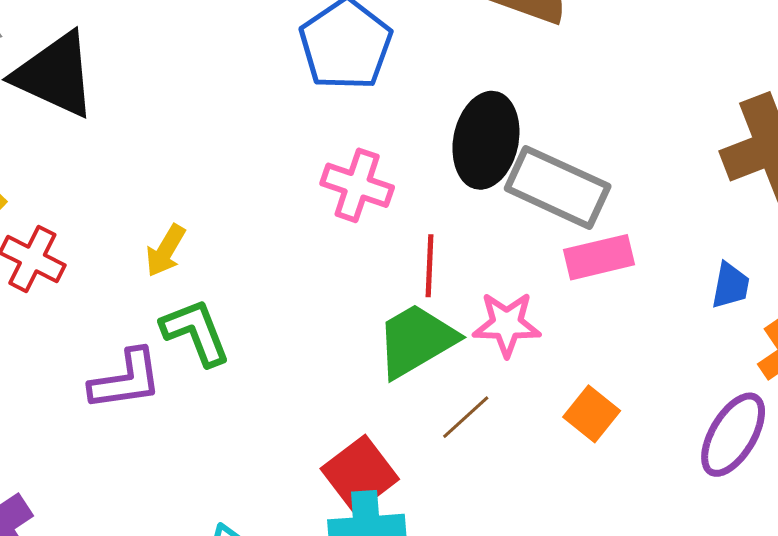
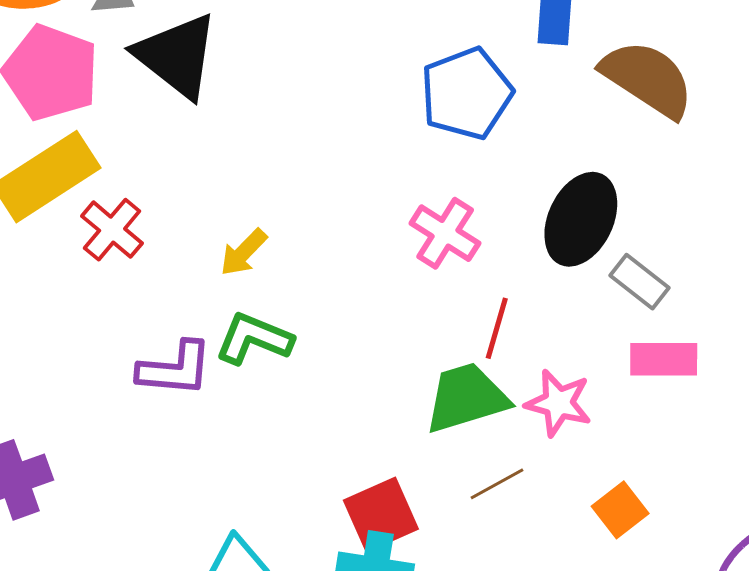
gray rectangle: (558, 187) -> (639, 282), size x0.6
green L-shape: (196, 332) -> (254, 339), turned -60

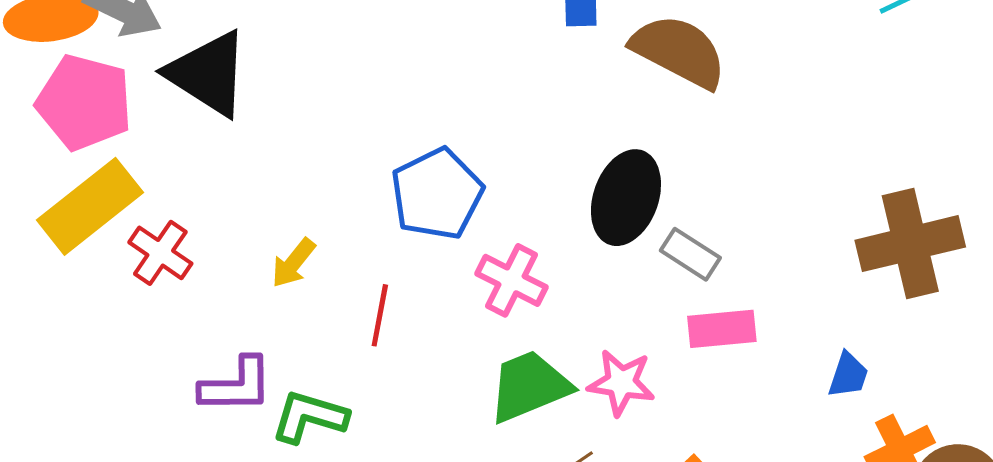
blue pentagon: (467, 94) -> (437, 194), moved
pink cross: (445, 233) -> (512, 280), moved
red line: (497, 328) -> (380, 315), moved
green L-shape: (254, 339) -> (309, 417), moved

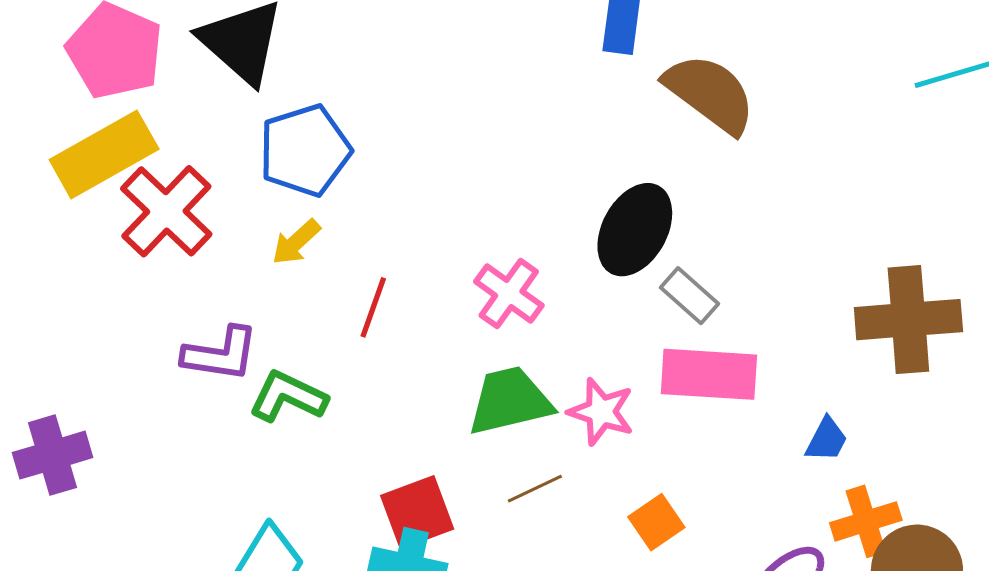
blue pentagon: (437, 194) -> (305, 150), moved
red cross: (160, 253) -> (166, 211), size x1.5
pink rectangle: (722, 329) -> (709, 374), size x1.4

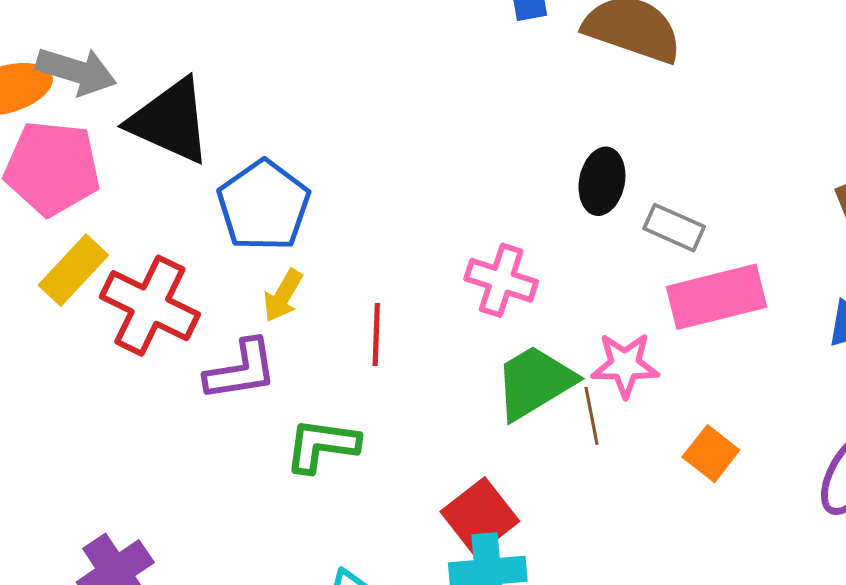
yellow rectangle: (104, 154) -> (73, 270), size x0.7
black ellipse: (635, 230) -> (602, 181), size x0.7
purple L-shape: (221, 354) -> (241, 370), moved
brown line: (535, 489) -> (592, 416), moved, turned -58

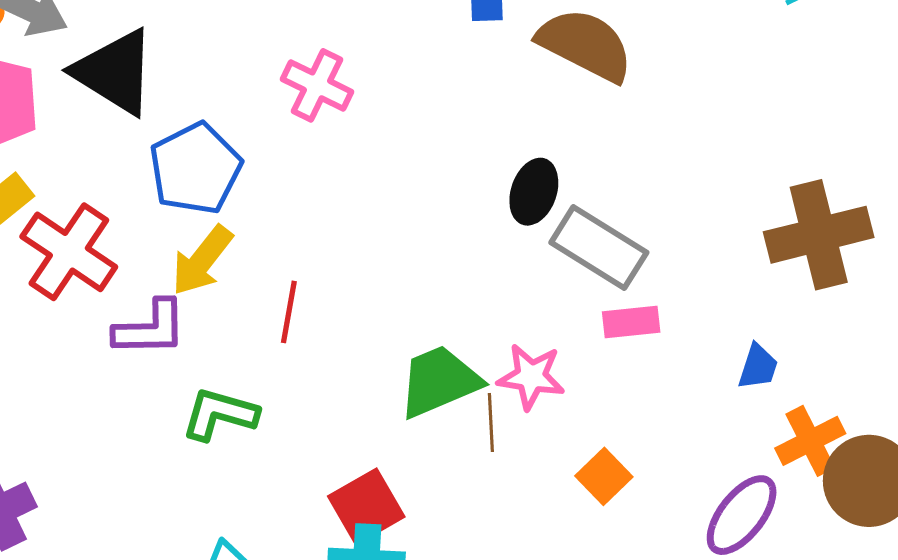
gray rectangle: (674, 228) -> (599, 248), size x1.6
pink cross: (501, 280) -> (317, 85), moved
yellow arrow: (283, 296) -> (202, 260), size x1.4
pink rectangle: (716, 297) -> (631, 322), size x0.6

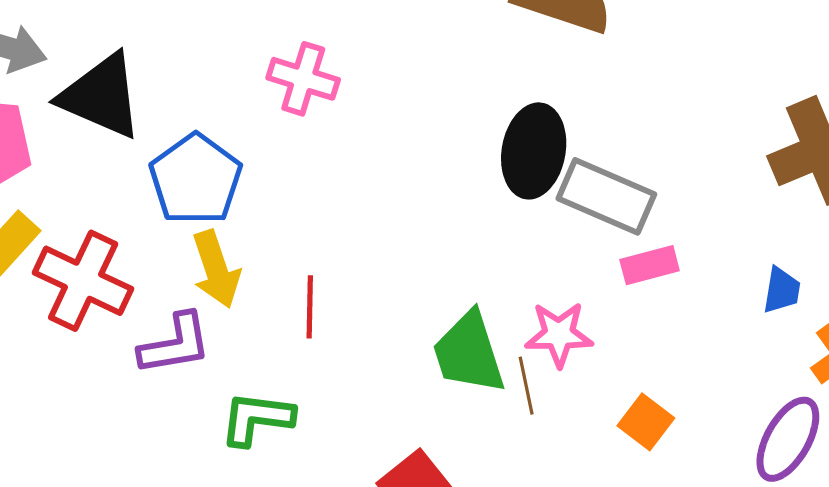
black ellipse: (534, 192) -> (534, 151), size x1.4
yellow arrow: (202, 260) -> (216, 269), turned -48
green trapezoid: (439, 381) -> (469, 353), turned -76

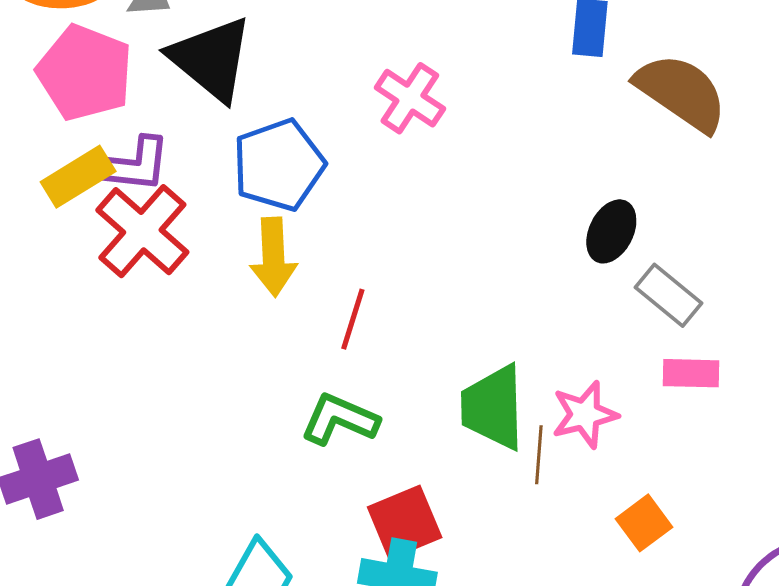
black ellipse: (534, 151) -> (611, 231), size x0.7
gray rectangle: (606, 196) -> (669, 295), size x0.7
pink star: (559, 334) -> (585, 415), turned -30
purple L-shape: (175, 344) -> (133, 165), moved
green L-shape: (257, 418) -> (340, 419), moved

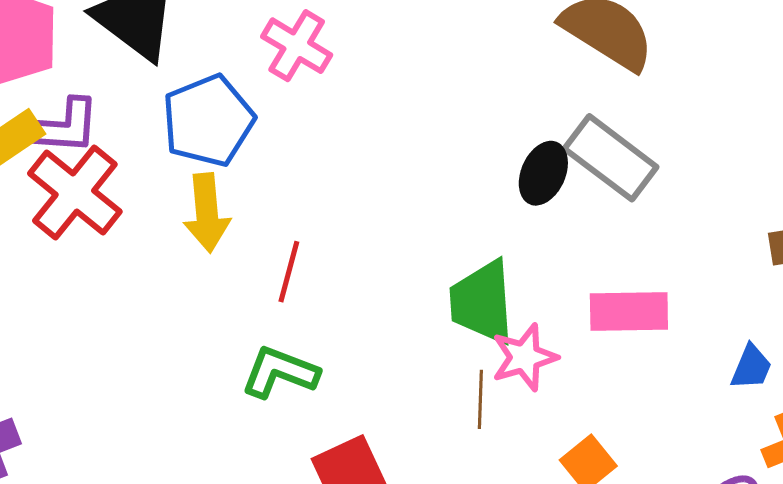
pink cross: (410, 98) -> (297, 46), moved
gray rectangle: (669, 295) -> (611, 158), moved, size x1.4
pink rectangle: (691, 373) -> (629, 311), size x1.4
green trapezoid: (493, 407) -> (482, 302), moved

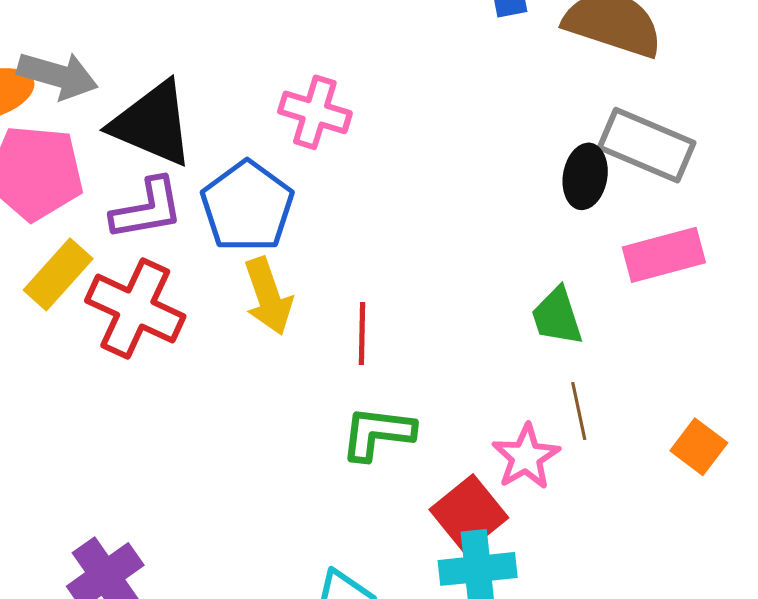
purple L-shape: (62, 127) -> (147, 209), moved
green trapezoid: (482, 302) -> (557, 316), size x0.7
pink rectangle: (629, 311) -> (664, 255), moved
pink star: (524, 357) -> (526, 457), moved

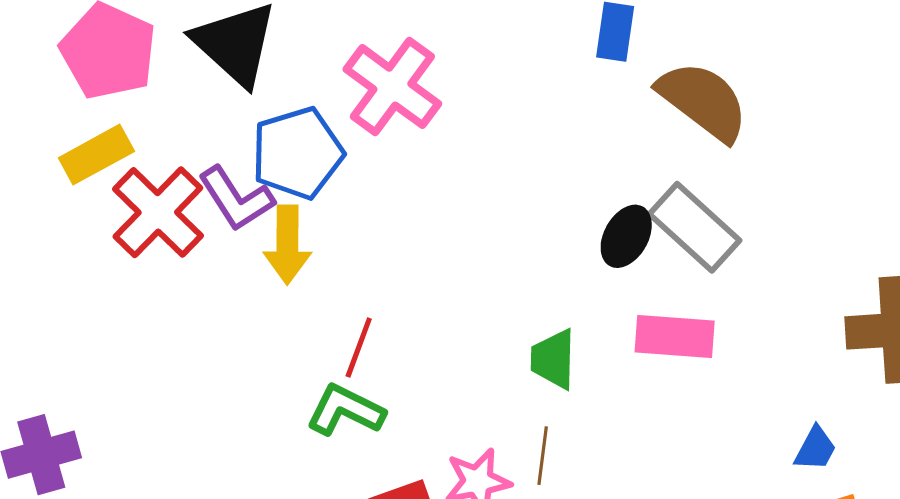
pink cross: (315, 112) -> (392, 87), size x1.4
purple L-shape: (147, 209) -> (236, 199), moved, turned 48
red line: (362, 333) -> (359, 348), moved

